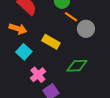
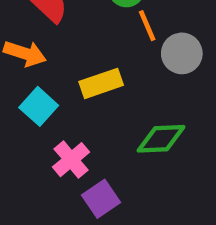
orange line: (71, 17) -> (147, 26), turned 32
yellow rectangle: (51, 42) -> (101, 83), turned -48

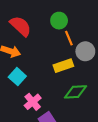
yellow rectangle: (101, 83) -> (63, 66), moved

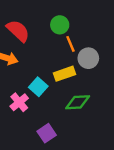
cyan square: (17, 77) -> (38, 87), moved
pink cross: (33, 102) -> (19, 102), moved

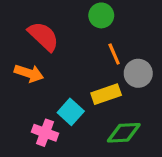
green circle: (60, 25) -> (101, 15), moved
pink cross: (19, 102) -> (45, 133), turned -30

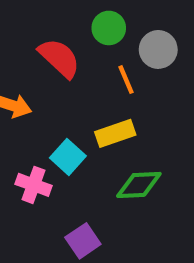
red semicircle: (43, 36) -> (59, 58), moved
gray circle: (138, 73) -> (158, 49), moved

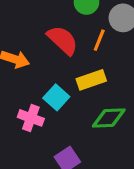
red semicircle: (59, 58) -> (63, 40), moved
orange line: (126, 80) -> (99, 40), turned 45

